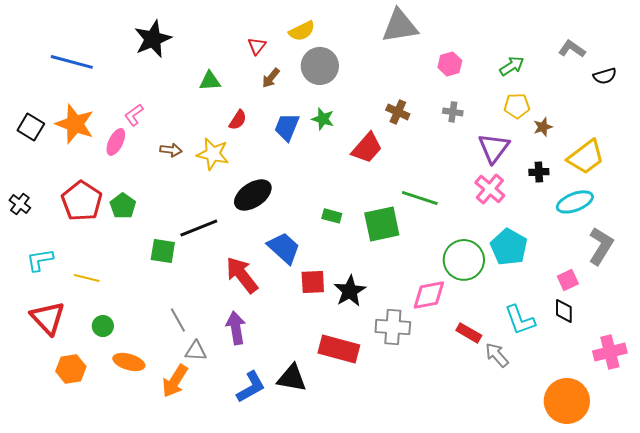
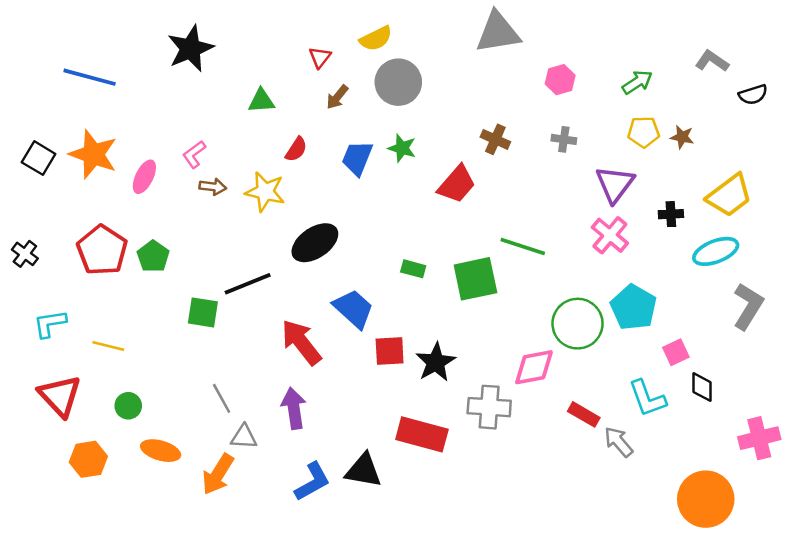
pink L-shape: (134, 115) -> (194, 154), moved
brown star: (543, 127) -> (682, 137), moved, turned 30
pink square: (568, 280) -> (676, 352), moved

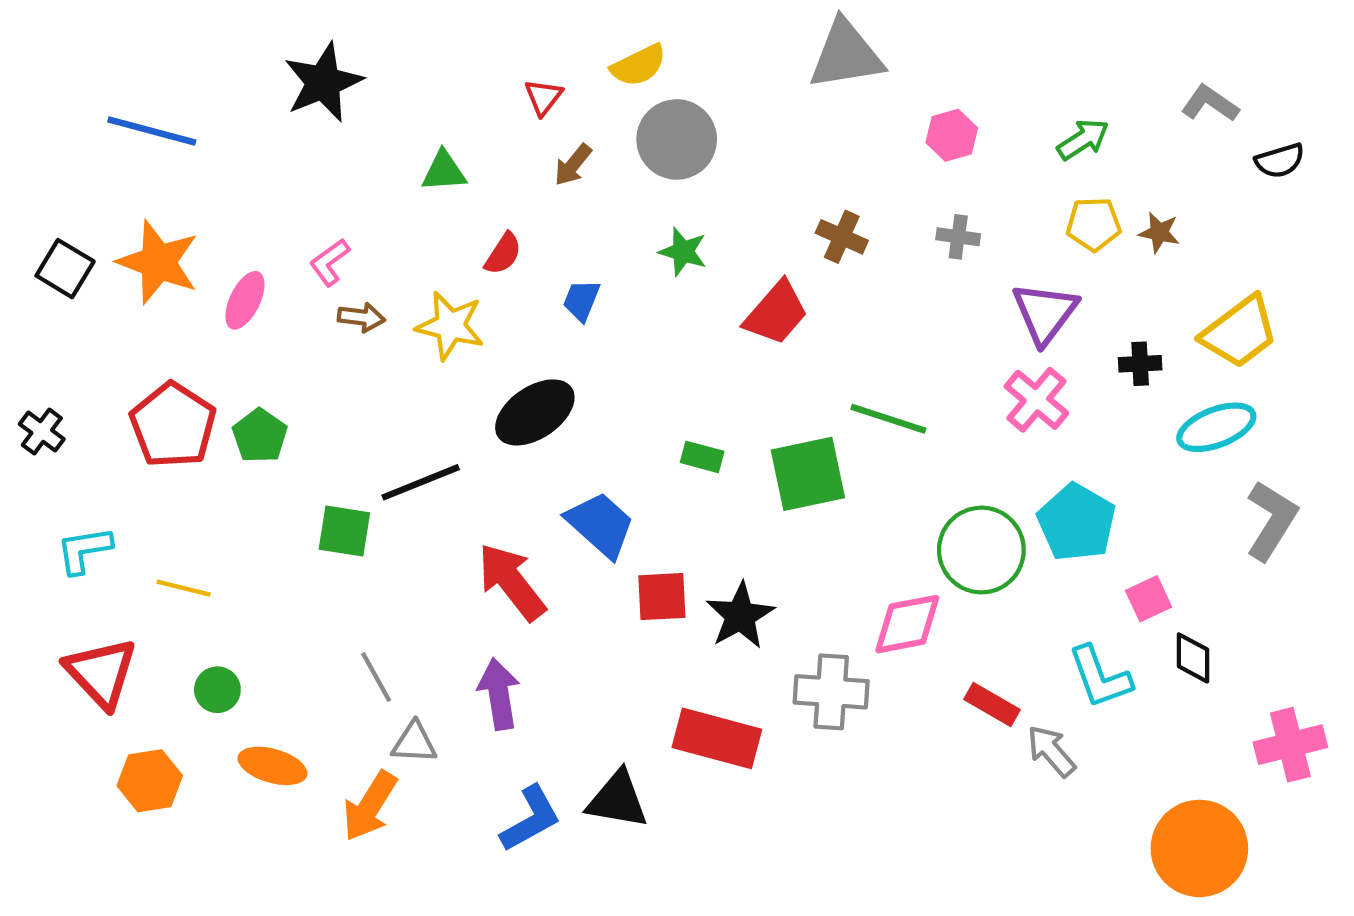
blue trapezoid: (357, 158) -> (581, 300), moved, size x0.7

